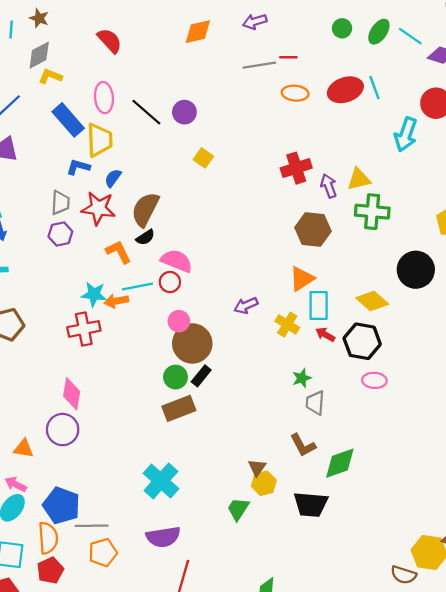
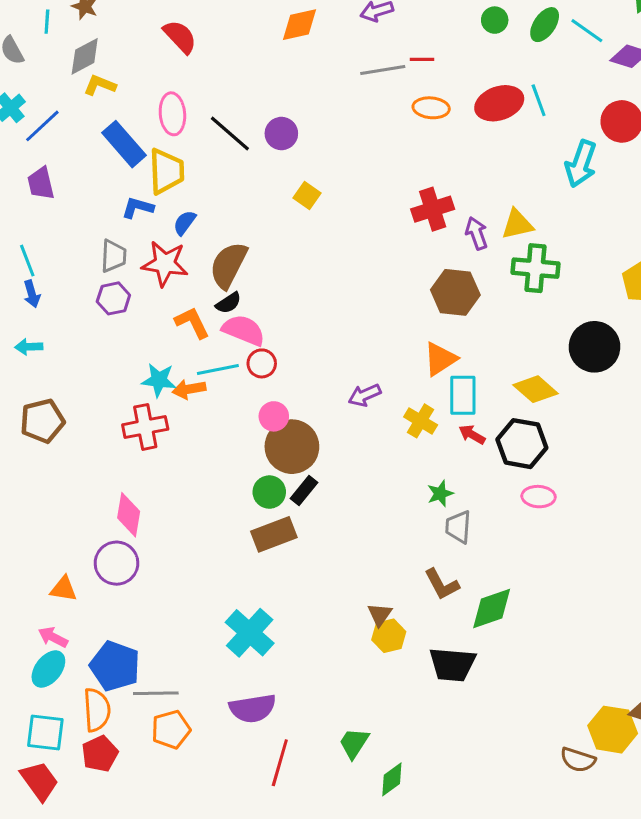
pink semicircle: (177, 261) -> (244, 330), moved
green trapezoid: (238, 509) -> (354, 743), moved

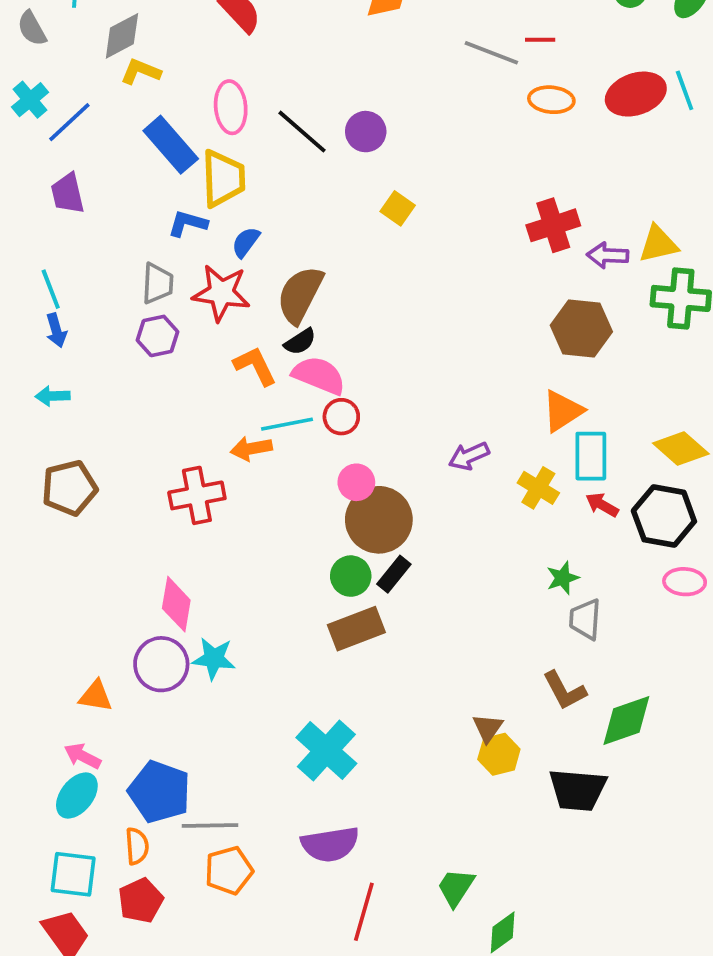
gray line: (383, 70) -> (491, 53), turned 30
purple arrow: (477, 233) -> (608, 255), turned -68
cyan star: (159, 380) -> (214, 659), moved
orange semicircle: (97, 710) -> (137, 846), size x0.7

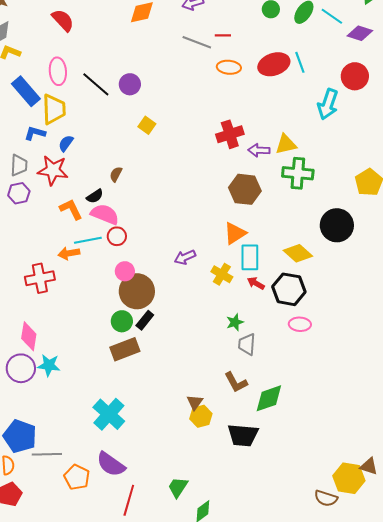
brown semicircle: (300, 295) -> (116, 174), moved, size x0.5
purple semicircle: (330, 844) -> (111, 464), turned 44
orange pentagon: (229, 871) -> (77, 477), moved, turned -30

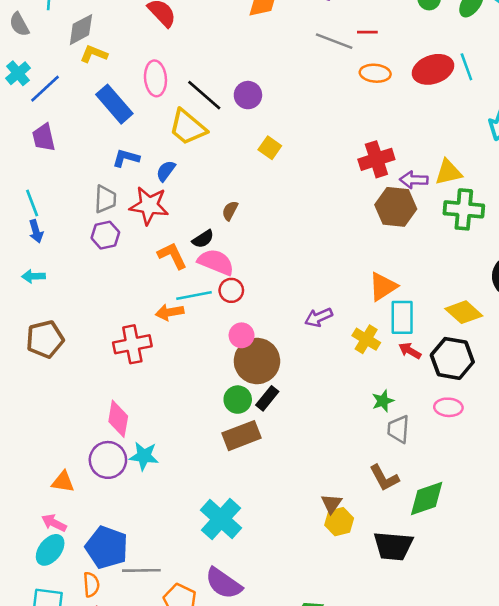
yellow trapezoid: (54, 109) -> (188, 127), moved, turned 132
brown hexagon: (245, 189) -> (396, 207), moved
pink ellipse: (300, 324) -> (448, 407), moved

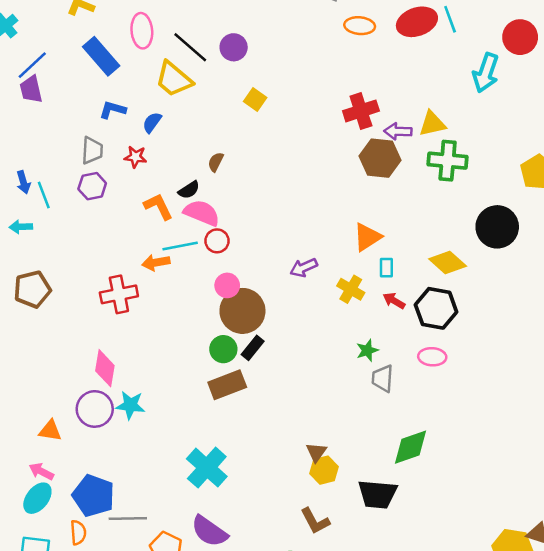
blue line: (45, 89) -> (32, 65), moved
cyan line: (32, 203) -> (44, 195), moved
red star: (149, 206) -> (135, 157), size x0.6
cyan rectangle: (402, 317) -> (386, 268), size x0.6
brown L-shape: (384, 478) -> (315, 521), moved

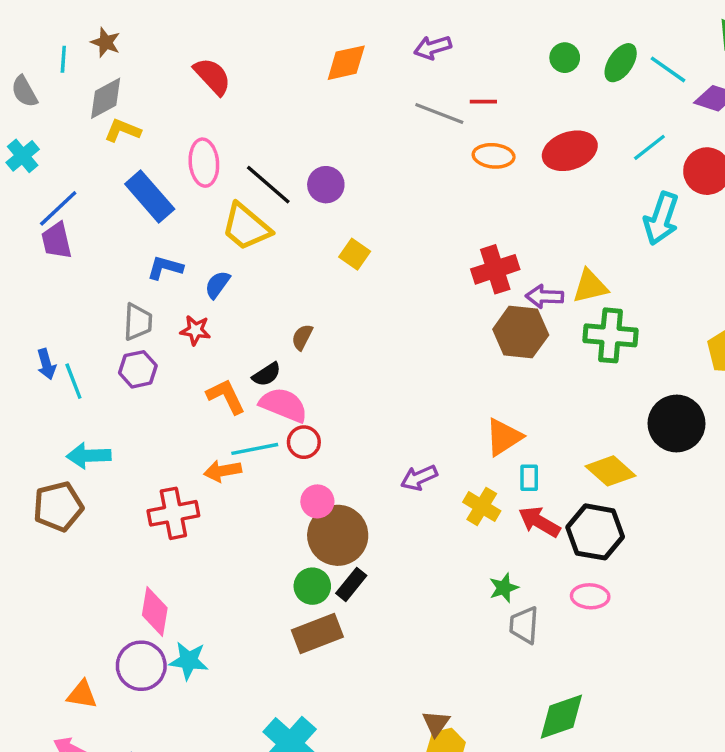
cyan line: (450, 19) -> (649, 147), moved, turned 72
cyan arrow: (21, 227) -> (89, 456), moved, size x1.4
red arrow: (394, 301) -> (539, 522), size x1.4

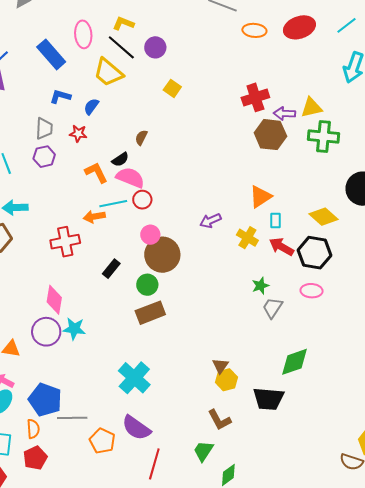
yellow L-shape: (123, 130) -> (123, 23), moved
black rectangle: (351, 584) -> (111, 269), moved
gray trapezoid: (524, 625) -> (272, 308), turned 30

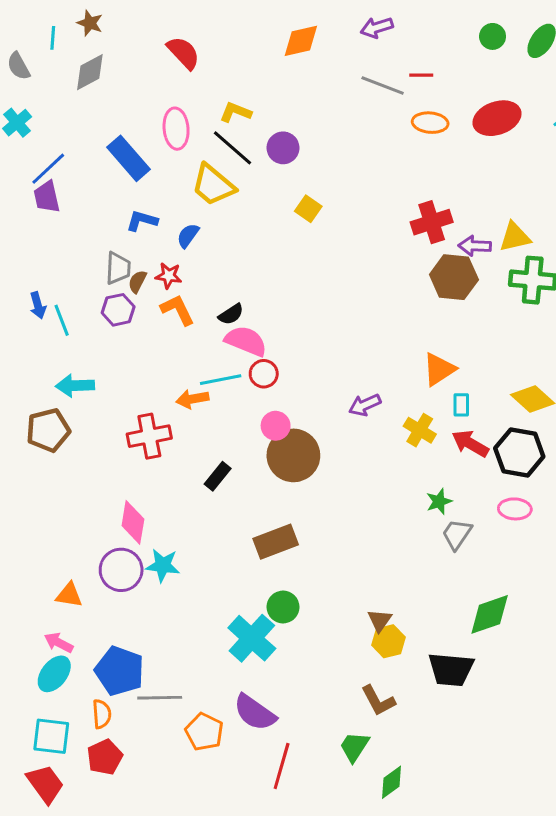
brown semicircle: (141, 138) -> (137, 282), moved
orange L-shape: (96, 173) -> (178, 310), moved
green circle: (147, 285) -> (283, 607), moved

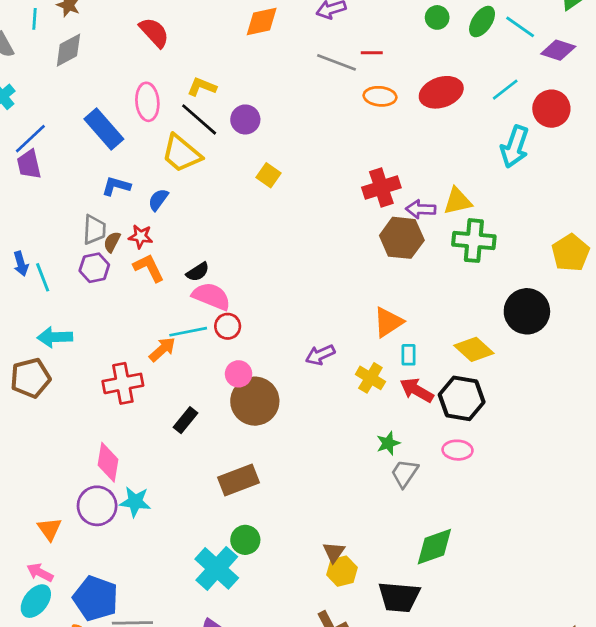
orange arrow: (192, 399) -> (162, 349), turned 148
orange triangle: (69, 595) -> (49, 529), turned 45

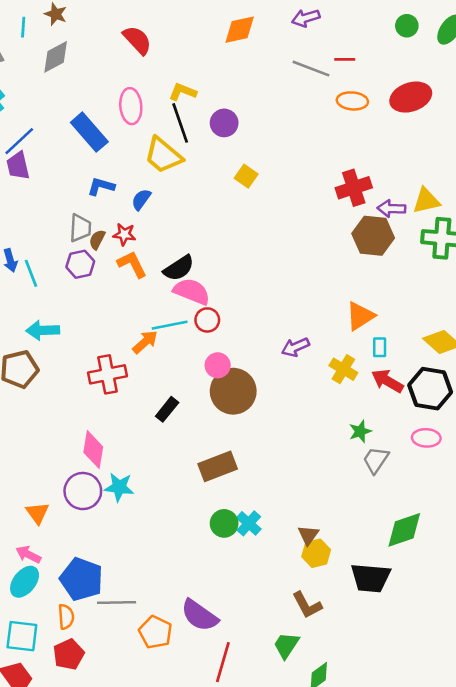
black line: (199, 119) -> (180, 123), turned 30
black semicircle: (198, 272) -> (179, 268), size x1.4
cyan cross: (217, 568) -> (249, 523), moved, size x0.6

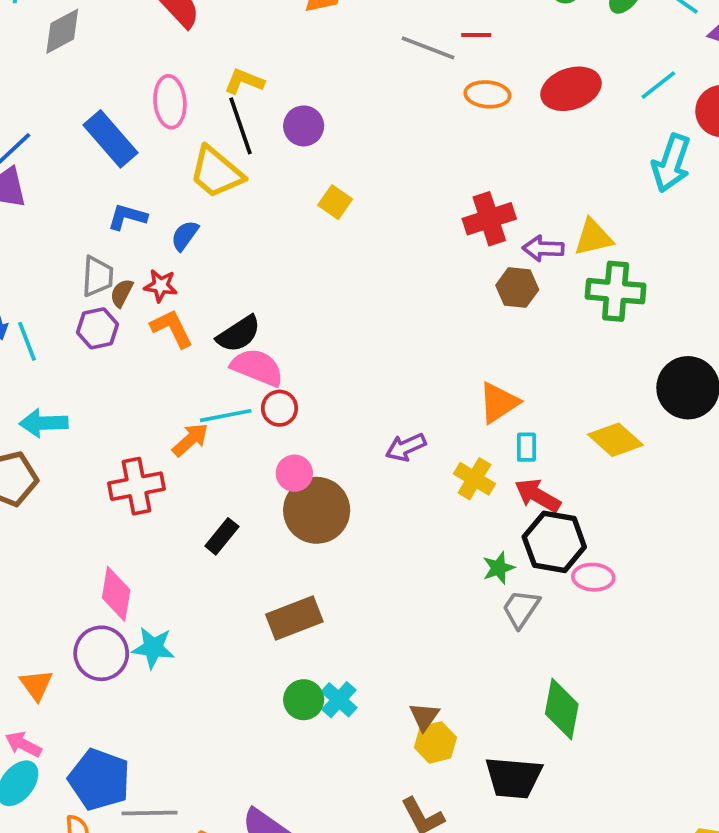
brown hexagon: (373, 236) -> (517, 287), size x0.7
black hexagon: (430, 389) -> (554, 542), moved
green diamond: (404, 530) -> (562, 709), turned -60

